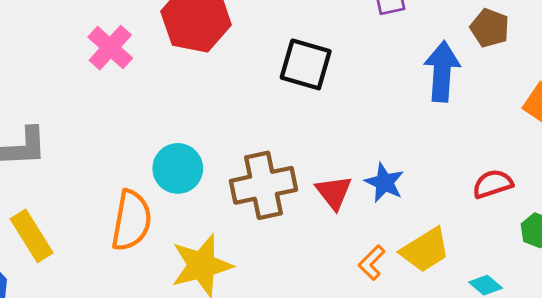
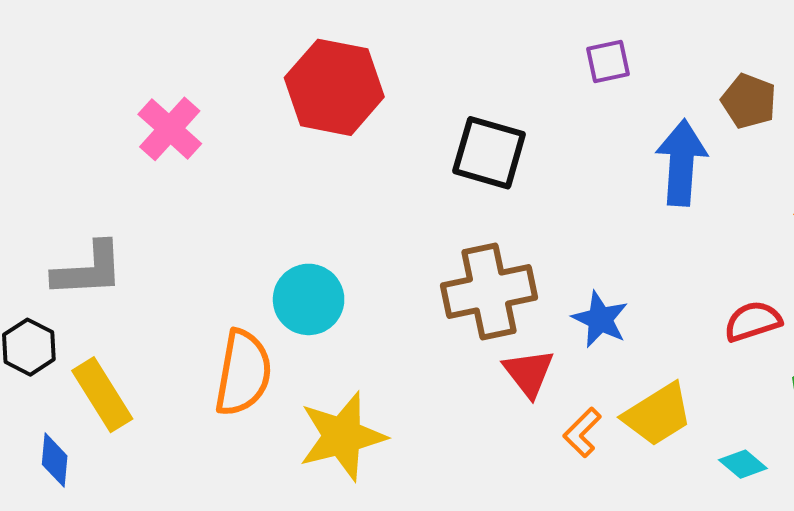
pink cross: (110, 48) -> (170, 129), moved
brown cross: (264, 185) -> (489, 292), moved
red triangle: (334, 192) -> (529, 373), moved

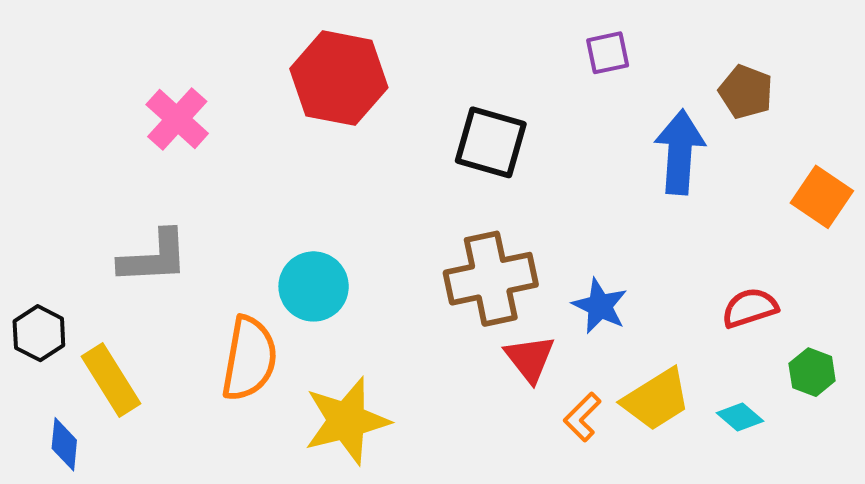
gray L-shape: (88, 270) -> (154, 257), moved
cyan diamond: (743, 464) -> (740, 417), moved

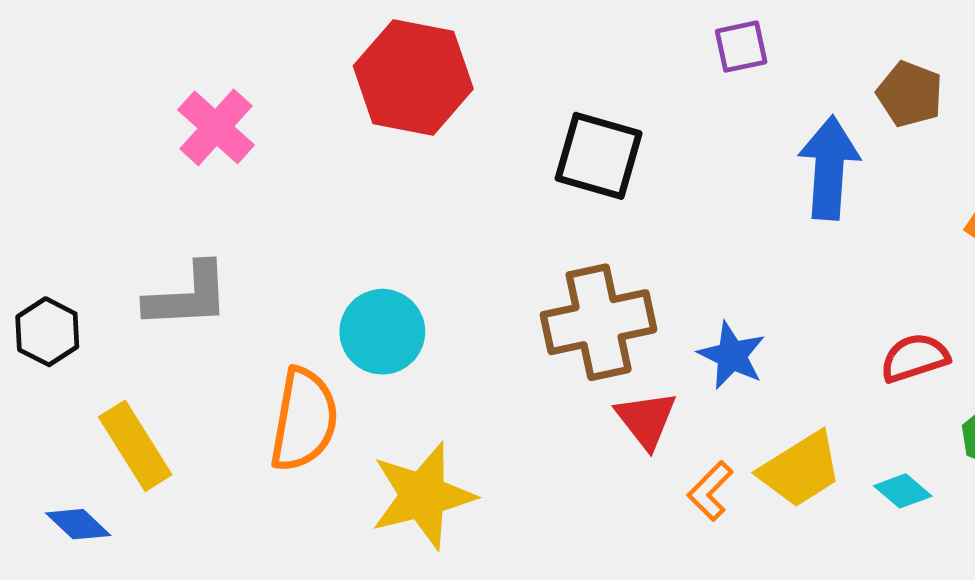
black hexagon: (39, 333) -> (47, 332), moved
blue diamond: (64, 444) -> (78, 524), turned -52

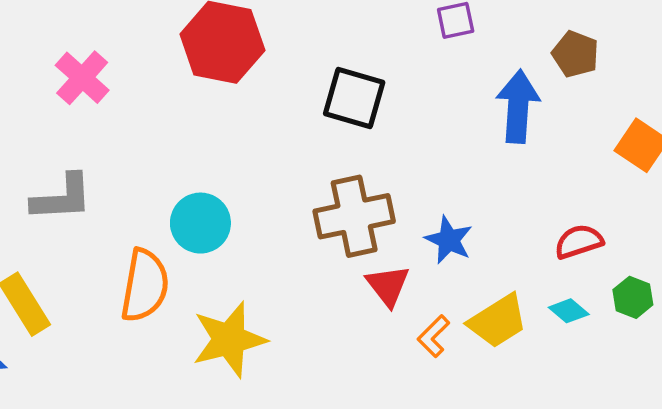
cyan diamond: (903, 491) -> (569, 311), moved

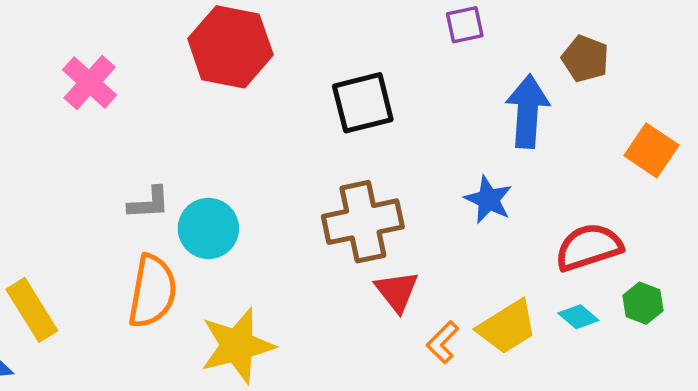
black square: (354, 98) -> (363, 103), turned -30
gray L-shape: (62, 198) -> (149, 203), moved, size x0.7
blue star: (449, 240) -> (488, 200), moved
red semicircle: (579, 242) -> (589, 247), size x1.4

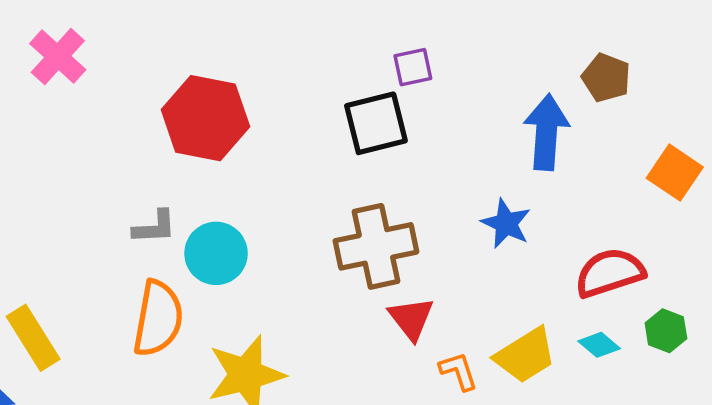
purple square: (465, 25) -> (413, 67), moved
red hexagon: (230, 47) -> (205, 118), moved
pink cross: (90, 82) -> (58, 57), moved
orange L-shape: (443, 342) -> (459, 371), turned 117

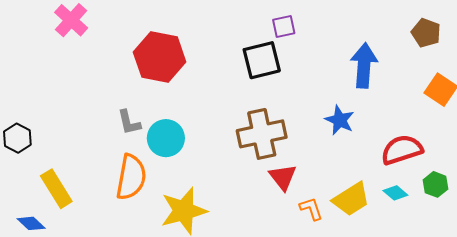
brown pentagon: (606, 78) -> (426, 33), moved
gray L-shape: (154, 227) -> (129, 122), turned 80

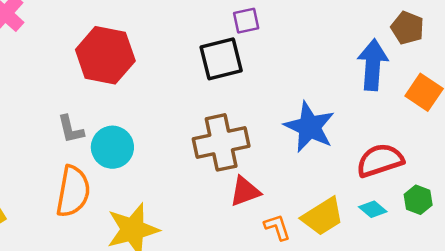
blue arrow: (364, 65) -> (373, 65), moved
blue star: (340, 120) -> (309, 127), size x1.5
red triangle: (283, 177) -> (245, 191), turned 48

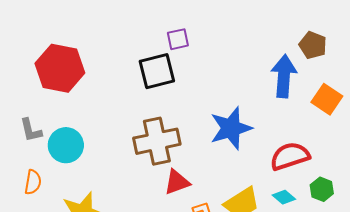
blue star: (309, 127) -> (231, 128), turned 30
orange semicircle: (73, 191) -> (33, 182), size x0.6

